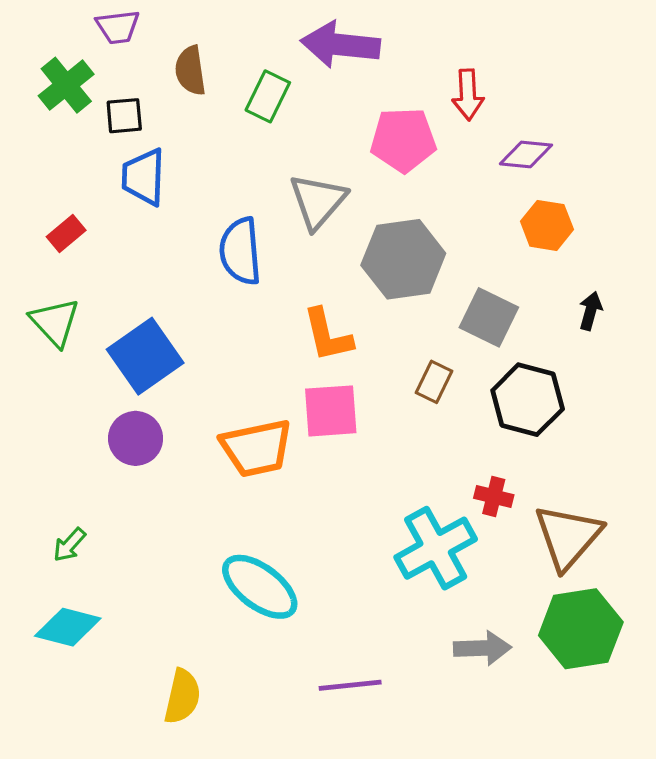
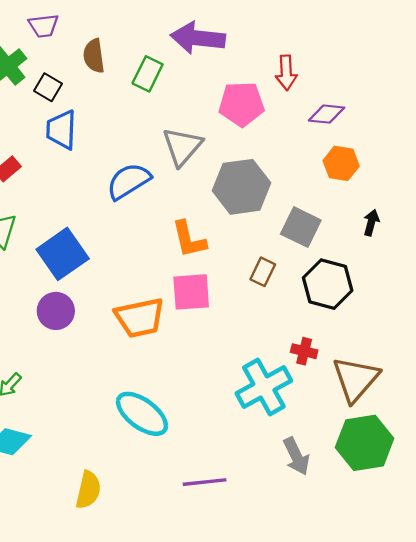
black square: (124, 116) -> (48, 87), turned 36
blue semicircle: (240, 251) -> (129, 181), turned 63
gray arrow: (482, 648) -> (296, 456), turned 66

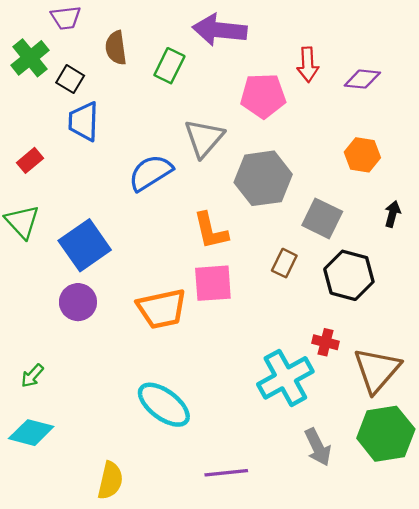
purple diamond: (327, 114) -> (362, 79), moved

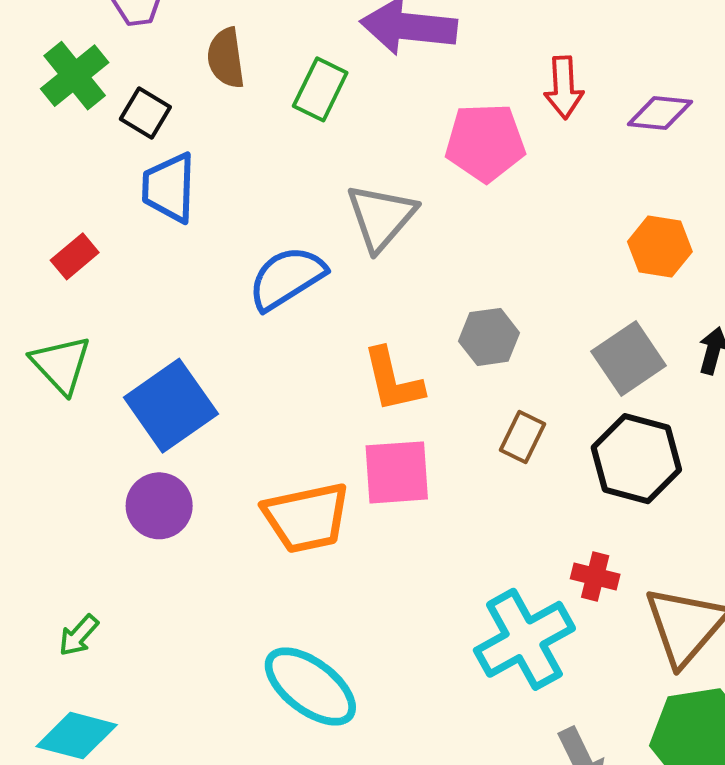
gray hexagon: (263, 178) -> (489, 337), moved, size x0.6
gray square: (322, 218) -> (629, 358), moved, turned 30

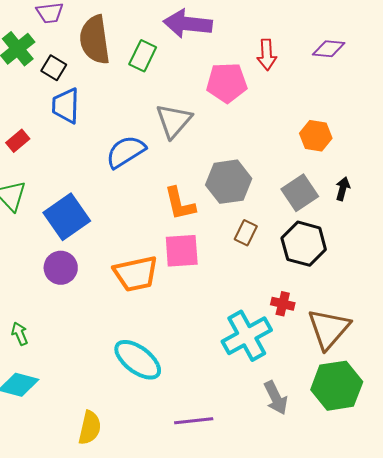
brown semicircle: (226, 58) -> (95, 40), size x1.6
purple diamond: (660, 113) -> (329, 49), moved
gray hexagon: (489, 337) -> (229, 182), size x1.5
green arrow: (79, 635) -> (20, 334), turned 115

